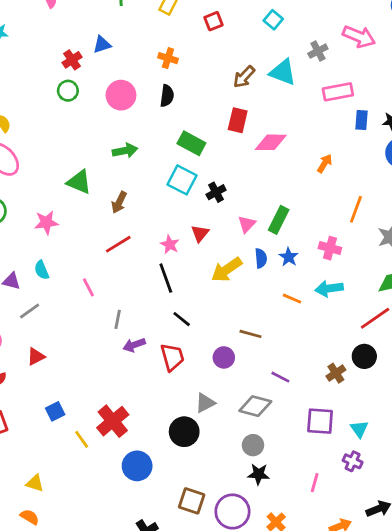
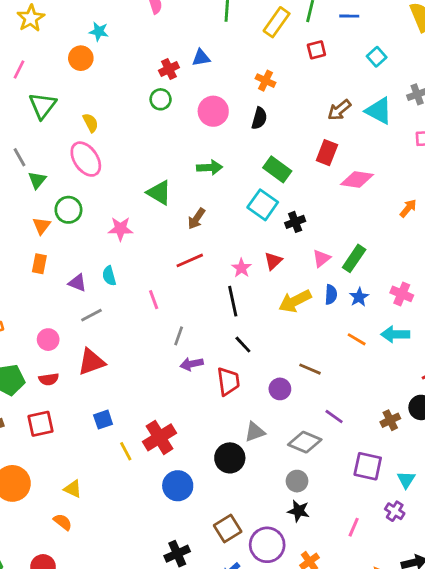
red triangle: (36, 357) -> (91, 362), size x1.5
brown square: (192, 501) -> (228, 528), turned 32

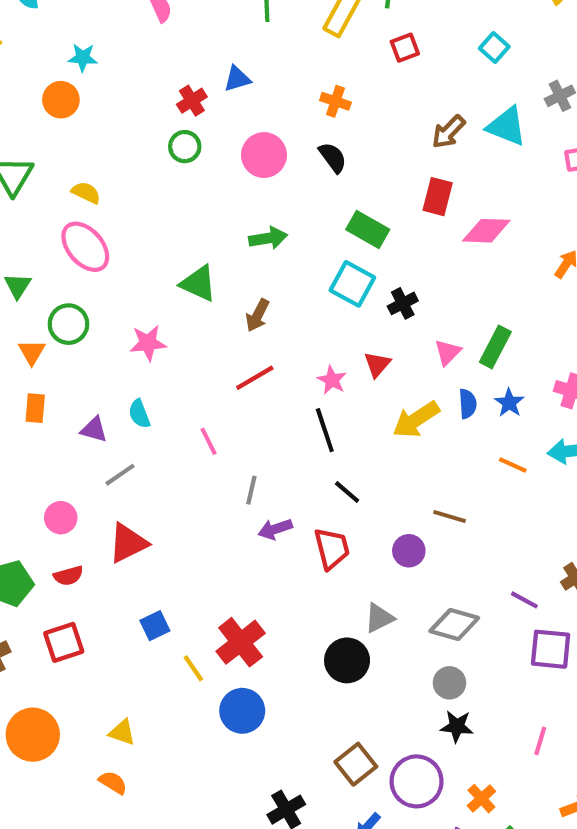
black semicircle: (259, 118) -> (333, 158), turned -45
yellow semicircle: (91, 123) -> (86, 193), turned -30
purple line: (334, 416) -> (524, 600), moved
blue circle: (178, 486) -> (242, 711), moved

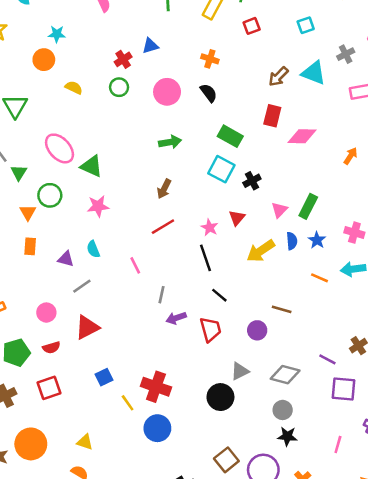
cyan square: (494, 48) -> (306, 25), turned 30
yellow semicircle: (86, 193) -> (74, 88), moved
green triangle: (198, 283) -> (92, 166), moved
red cross: (241, 642) -> (156, 387), turned -32

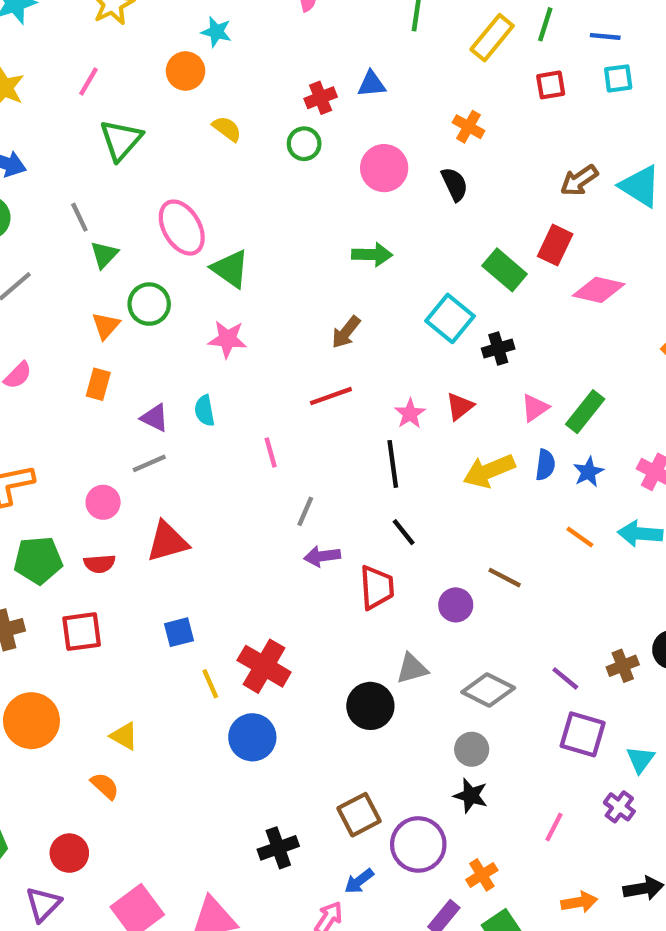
cyan square: (306, 25) -> (618, 78), moved
green rectangle: (230, 136) -> (505, 270), moved
gray line: (82, 286) -> (149, 463), moved

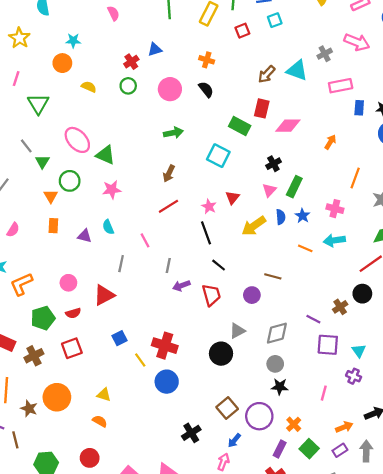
black cross: (498, 349) -> (273, 164), moved
gray line: (149, 463) -> (121, 264), moved, turned -42
gray diamond: (488, 690) -> (277, 333), turned -30

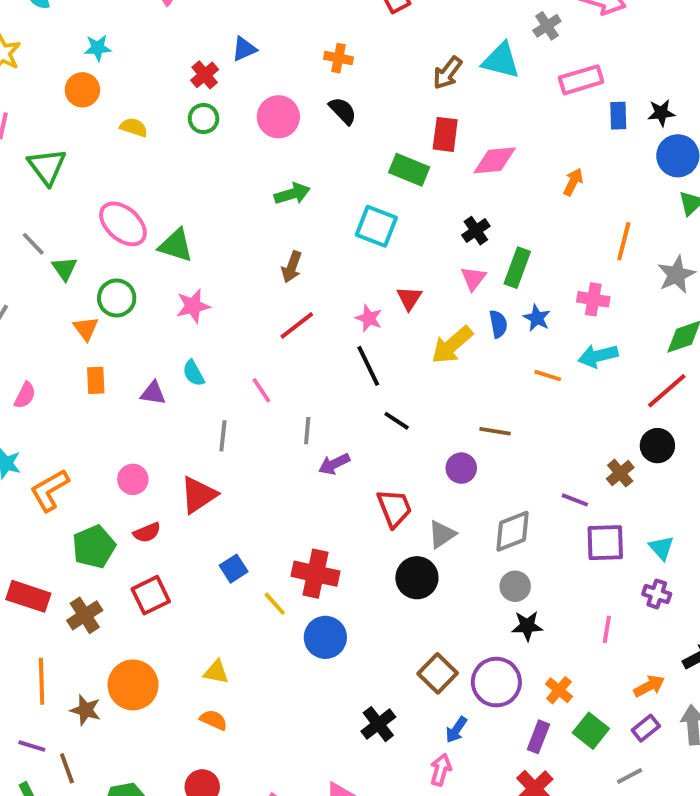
red trapezoid: (211, 295) -> (394, 508), moved

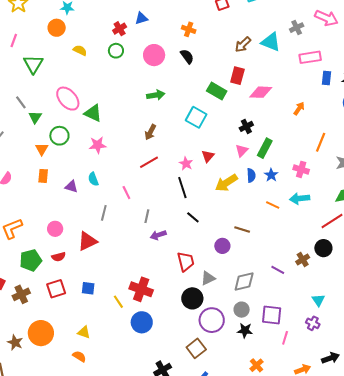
purple square: (605, 543) -> (272, 315), moved
blue square: (234, 569) -> (88, 288), moved, turned 32
purple circle: (496, 682) -> (212, 320), moved

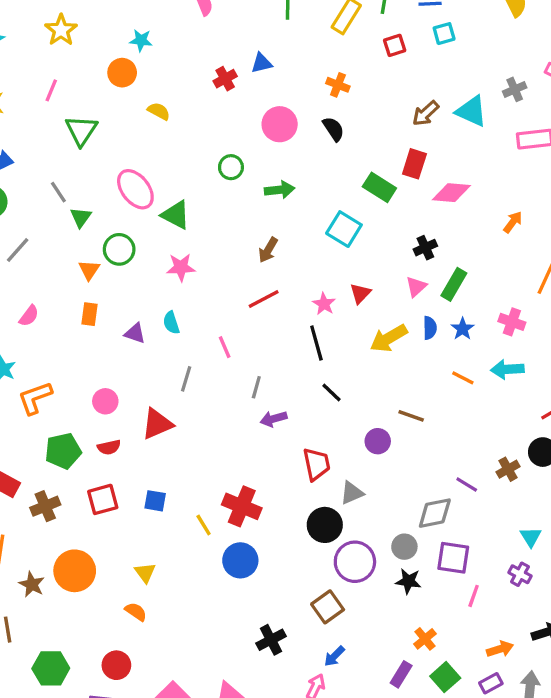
green circle: (116, 51) -> (231, 167), moved
gray diamond: (244, 282) -> (435, 513), moved
yellow triangle: (84, 332) -> (145, 573), turned 32

